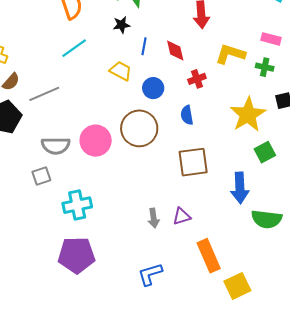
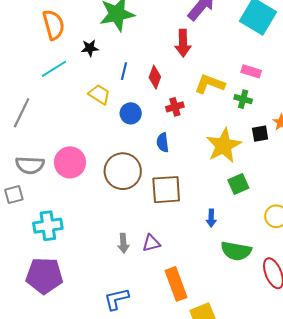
black star: (122, 25) -> (90, 48), moved
red diamond: (175, 50) -> (155, 77), turned 30
gray line: (44, 94) -> (22, 113), turned -44
brown circle: (139, 128) -> (123, 171), moved
blue arrow: (240, 188) -> (211, 218), size x0.6

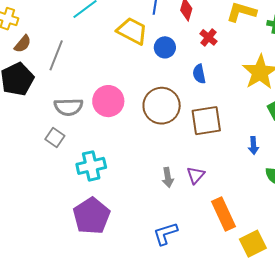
yellow trapezoid: (99, 94) -> (132, 31), size x1.4
red cross: (175, 107) -> (208, 37), turned -30
gray square: (14, 195) -> (55, 138), turned -36
purple triangle: (151, 243) -> (196, 175), turned -30
purple pentagon: (44, 276) -> (91, 216), turned -30

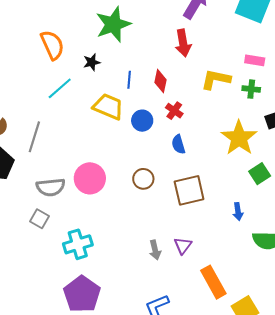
red cross: (208, 37) -> (174, 111), moved
brown circle: (162, 106) -> (143, 179), size x0.6

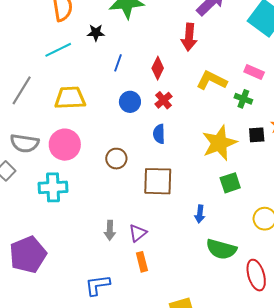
blue line: (129, 80) -> (118, 63), moved
yellow trapezoid: (108, 107) -> (70, 98), moved, turned -40
cyan cross: (78, 244) -> (53, 187), moved
orange rectangle: (213, 282) -> (142, 262), moved, size x0.6

